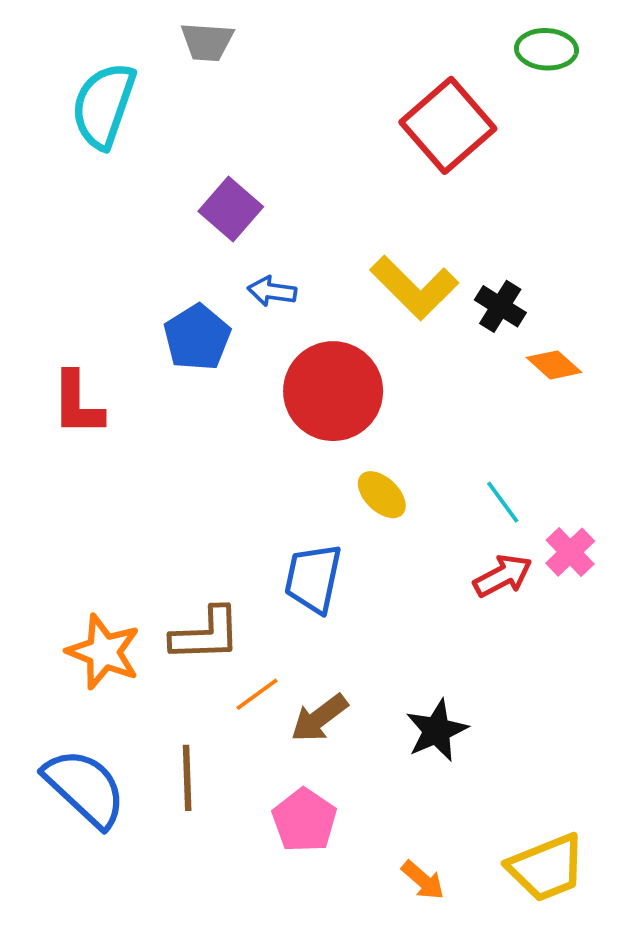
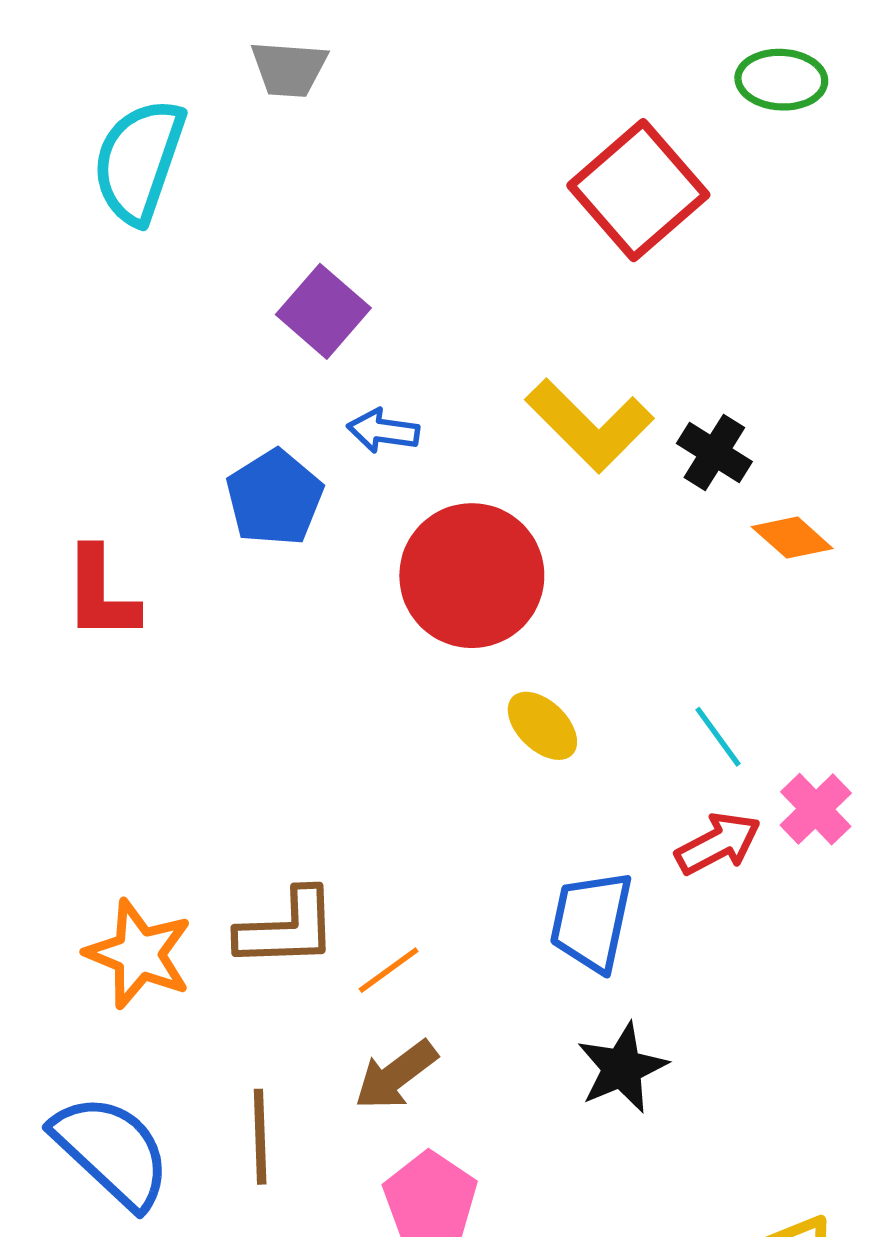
blue trapezoid: (313, 578) -> (591, 921), moved
orange line: (257, 694) -> (389, 970), moved
brown arrow: (319, 718) -> (396, 1075), moved

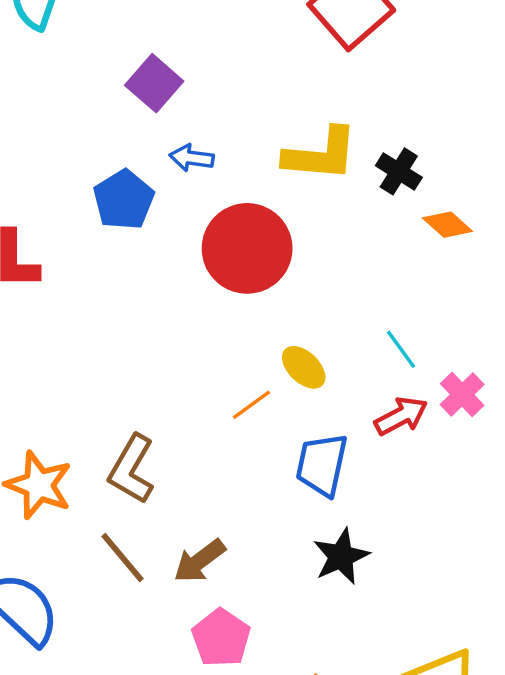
yellow L-shape: (589, 425) -> (321, 154), turned -40
yellow ellipse: (542, 726) -> (304, 367), moved
brown L-shape: (287, 929) -> (132, 469), turned 122
orange line: (389, 970) -> (252, 405), moved
brown line: (260, 1137) -> (123, 558), moved, turned -38

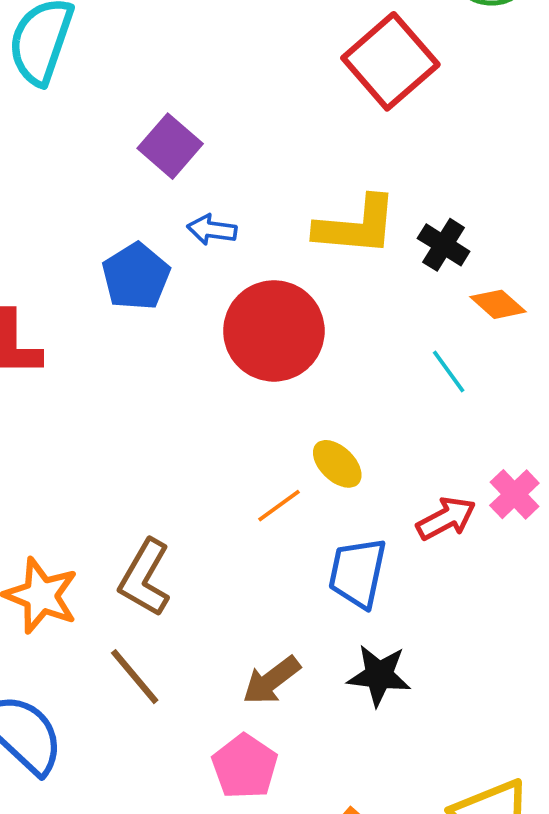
cyan line: (401, 349) -> (449, 371), moved
black star: (341, 556) -> (379, 675), turned 30
brown arrow: (200, 561) -> (271, 680), moved

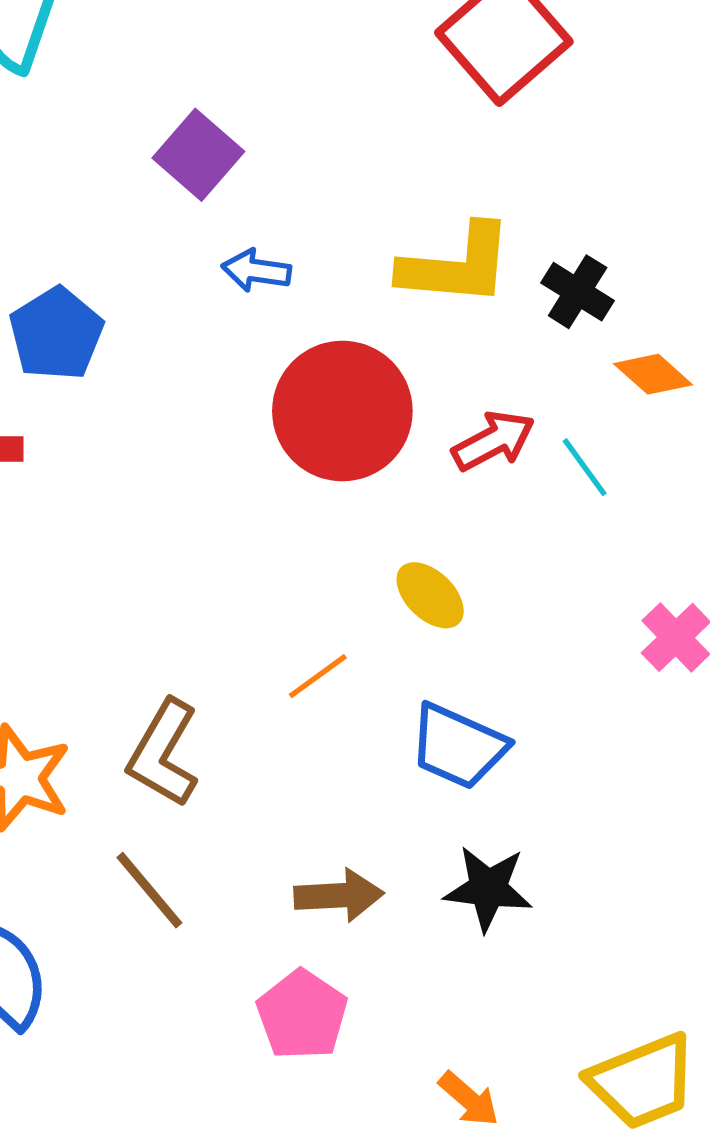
blue pentagon: (136, 277) -> (56, 334), moved
orange line: (279, 506) -> (318, 676), moved
red arrow: (446, 518) -> (493, 441), moved
blue trapezoid: (357, 573) -> (458, 746), turned -78
brown arrow: (271, 680) -> (339, 895), turned -146

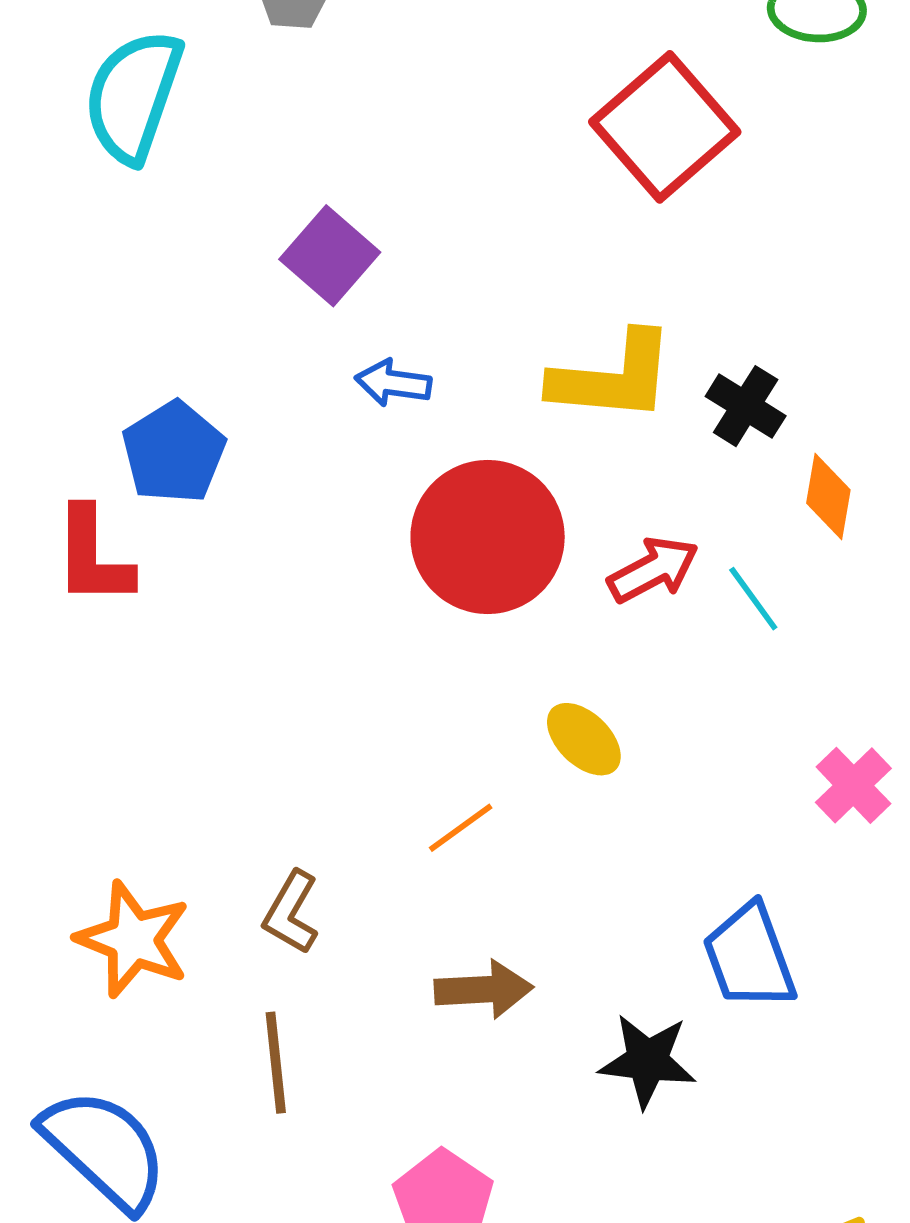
orange diamond: (653, 374) -> (828, 497), turned 58
blue trapezoid: (458, 746) -> (749, 957), moved, turned 46
brown L-shape: (163, 753) -> (291, 912), size x0.7
brown line: (149, 890) -> (276, 1063), turned 34
brown arrow: (339, 895) -> (484, 989), moved

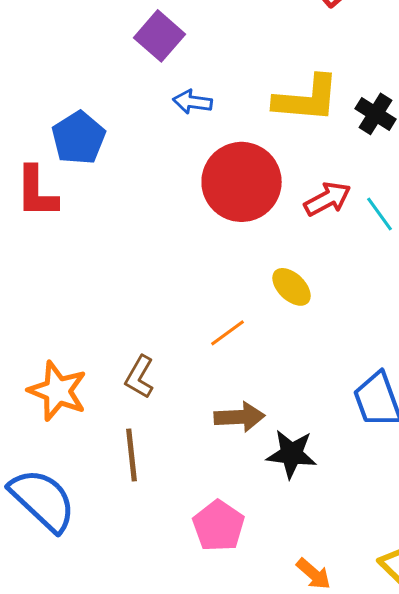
black star: (647, 1061) -> (292, 454), moved

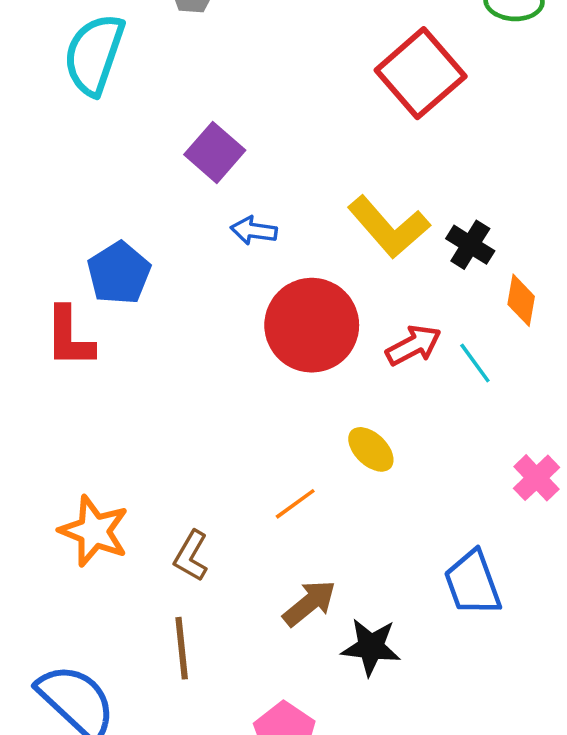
yellow L-shape: (306, 99) -> (389, 227), turned 44
orange star: (58, 391) -> (94, 531), moved
brown arrow: (240, 417) -> (309, 603), turned -36

